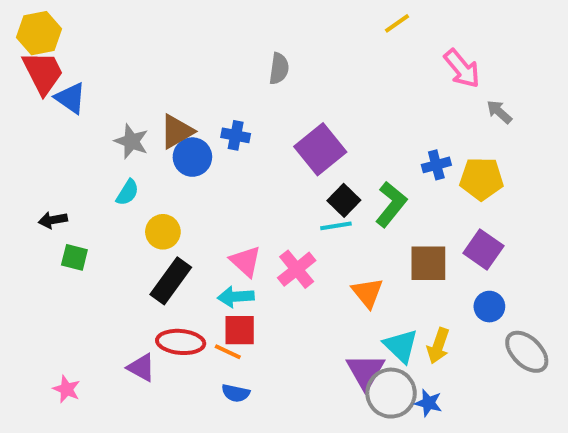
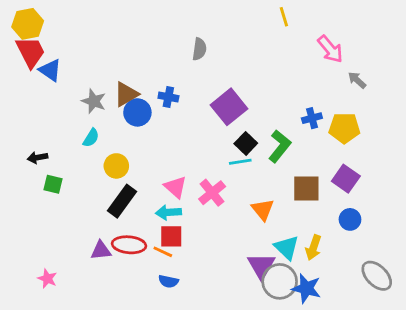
yellow line: (397, 23) -> (284, 17), turned -72
gray ellipse: (527, 352) -> (377, 276), moved
purple triangle: (141, 368) -> (101, 250), moved, turned -35
blue star: (428, 403) -> (306, 288), size x1.5

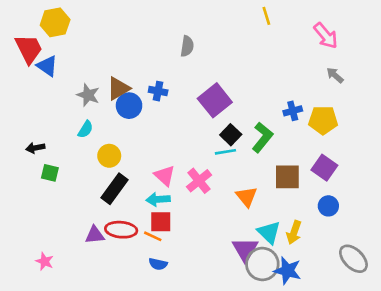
yellow hexagon: (28, 24) -> (55, 22), moved
pink arrow: (330, 49) -> (326, 36), moved

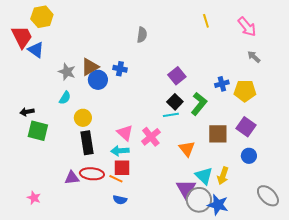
yellow line: (266, 16) -> (206, 21), moved
purple square: (215, 100) -> (177, 76), moved, size x0.7
green square: (50, 173) -> (38, 131), size x1.5
black rectangle: (115, 189) -> (87, 143), turned -45

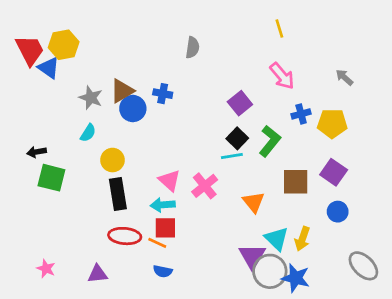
yellow hexagon: (42, 17) -> (64, 45), moved
pink arrow: (247, 27) -> (282, 76), moved
purple triangle: (72, 178) -> (98, 274), moved

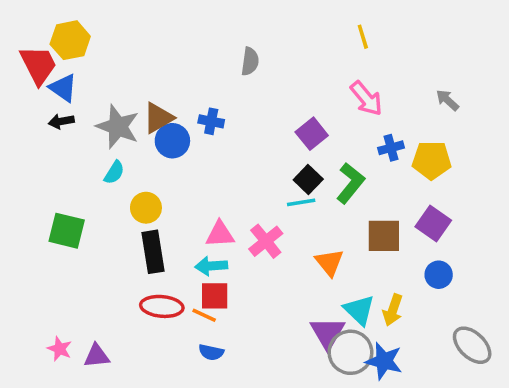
yellow hexagon: (64, 45) -> (70, 40), moved
gray star: (91, 98) -> (118, 127), size x1.4
black arrow: (37, 152) -> (61, 121), moved
pink triangle: (169, 180) -> (220, 234), turned -45
purple triangle: (98, 274) -> (97, 356), moved

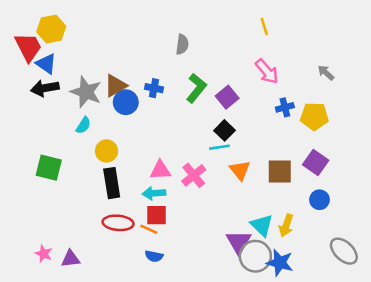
black arrow: (61, 121) -> (45, 88), size x1.5
green L-shape: (350, 183) -> (196, 88), moved
orange triangle: (329, 262) -> (240, 170), moved

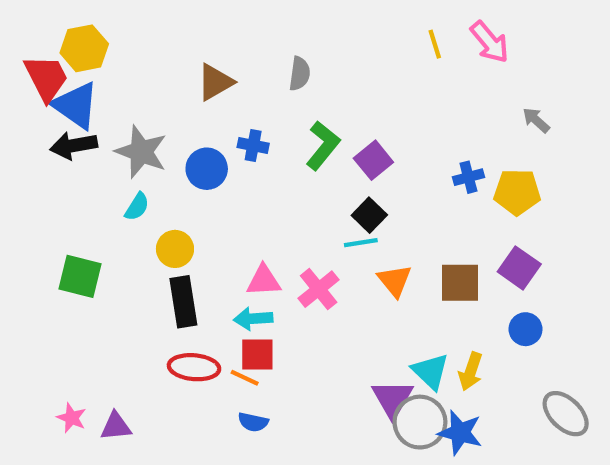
blue triangle: (46, 64) -> (76, 105), size x1.4
pink arrow: (267, 71) -> (490, 42), moved
brown triangle: (115, 86) -> (215, 82), moved

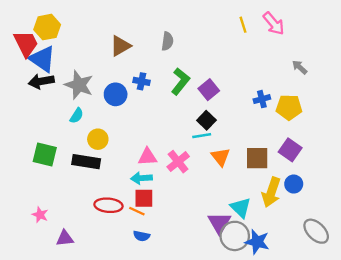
black rectangle: (183, 302) -> (86, 162), moved, turned -72
yellow arrow: (471, 371) -> (271, 192), moved, size x1.4
pink star: (72, 418) -> (40, 215), moved

